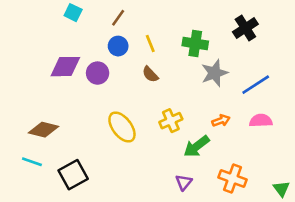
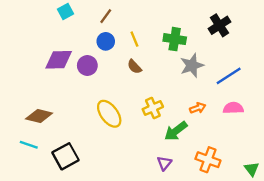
cyan square: (73, 13) -> (66, 11), turned 35

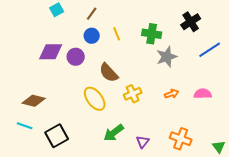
brown semicircle: (134, 67) -> (109, 73), moved, size x1.5
blue line: (229, 76) -> (210, 50), moved
green arrow: (176, 131) -> (114, 133), moved

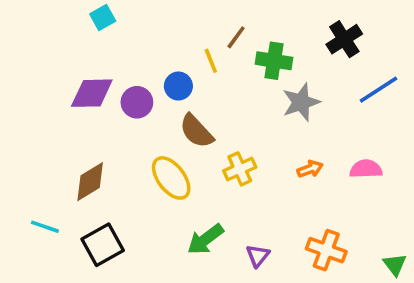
brown line: (92, 14) -> (236, 37), moved
blue circle: (92, 36) -> (178, 86), moved
brown diamond: (34, 101) -> (90, 182), moved, turned -45

